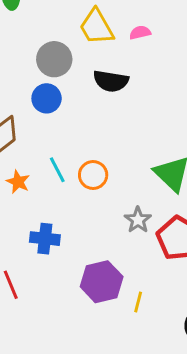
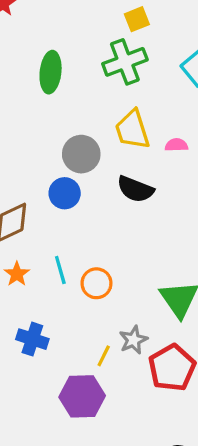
yellow line: (138, 302) -> (104, 356), moved

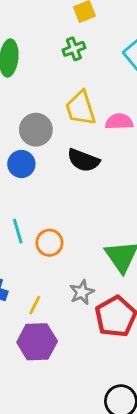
green cross: (125, 62) -> (74, 49), size x0.6
pink semicircle: (176, 145) -> (119, 122), size x1.4
yellow line: (104, 356) -> (35, 305), moved

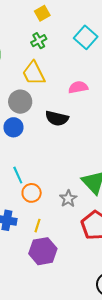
yellow trapezoid: (81, 108) -> (34, 73), moved
orange circle: (49, 243) -> (32, 193), moved
gray star: (82, 292) -> (68, 199), moved

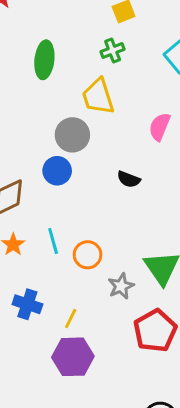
pink semicircle: (78, 87) -> (160, 127), turned -66
black semicircle: (57, 118) -> (129, 179), moved, size x0.7
orange circle: (32, 193) -> (88, 255), moved

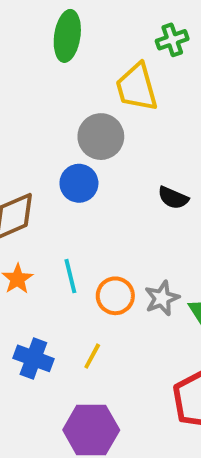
green cross: (113, 50) -> (172, 40), moved
gray star: (121, 286) -> (162, 298), moved
yellow line: (71, 318) -> (92, 356), moved

